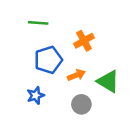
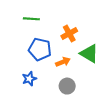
blue pentagon: (48, 60) -> (40, 49), turned 30
green triangle: (108, 81) -> (89, 53), moved

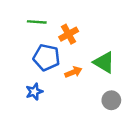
orange cross: (69, 34) -> (69, 34), moved
gray circle: (67, 86) -> (111, 100), moved

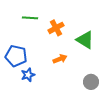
blue pentagon: (46, 57) -> (16, 56), moved
green triangle: (104, 62) -> (85, 40), moved

